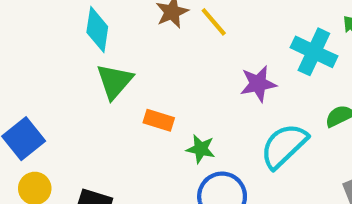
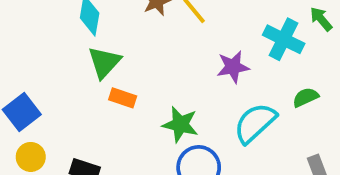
orange rectangle: (159, 120) -> (123, 98), moved
green star: (201, 149) -> (180, 124), size x1.4

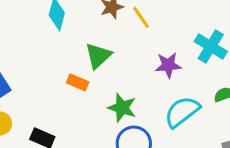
green triangle: (104, 62) -> (98, 56), moved

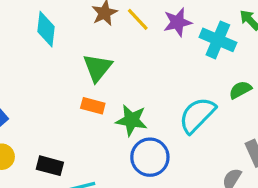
purple star: (168, 65) -> (177, 22), moved
orange rectangle: (78, 82) -> (93, 106), moved

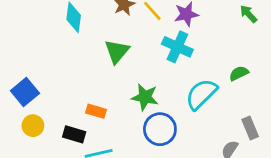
cyan cross: (218, 40) -> (177, 47), moved
orange rectangle: (93, 106) -> (96, 111), moved

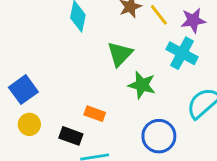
green star: (145, 97) -> (142, 85), moved

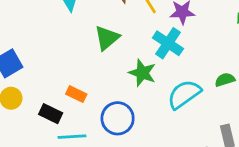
green star: (142, 85) -> (142, 73), moved
blue circle: (159, 136) -> (118, 118), moved

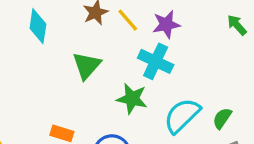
green semicircle: (225, 80) -> (222, 118), moved, turned -30

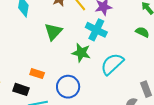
green semicircle: (222, 118) -> (142, 32), moved, turned 80

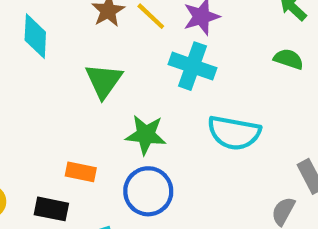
green star: (81, 53) -> (146, 135), moved
cyan semicircle: (112, 64) -> (234, 133), turned -120

